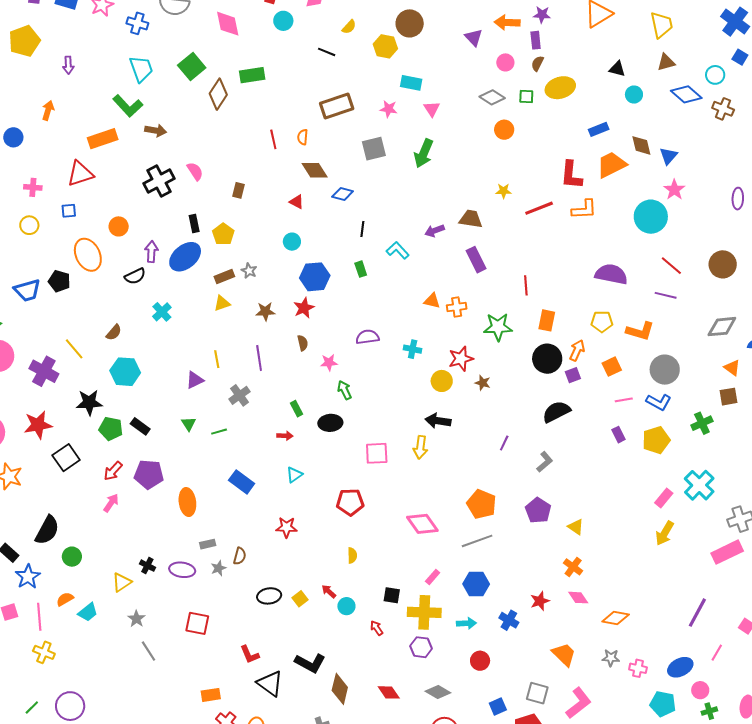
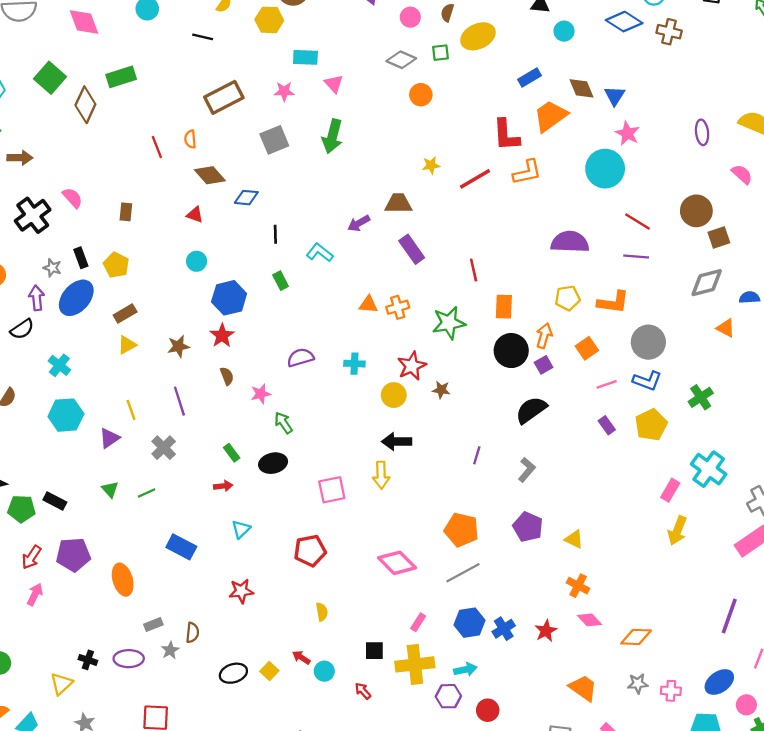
gray star: (249, 271) -> (52, 268), moved
cyan hexagon: (125, 372) -> (66, 415), moved
brown square: (728, 397) -> (719, 237), moved
blue cross: (509, 620) -> (504, 629), moved, turned 36
purple hexagon: (421, 647) -> (448, 696), moved

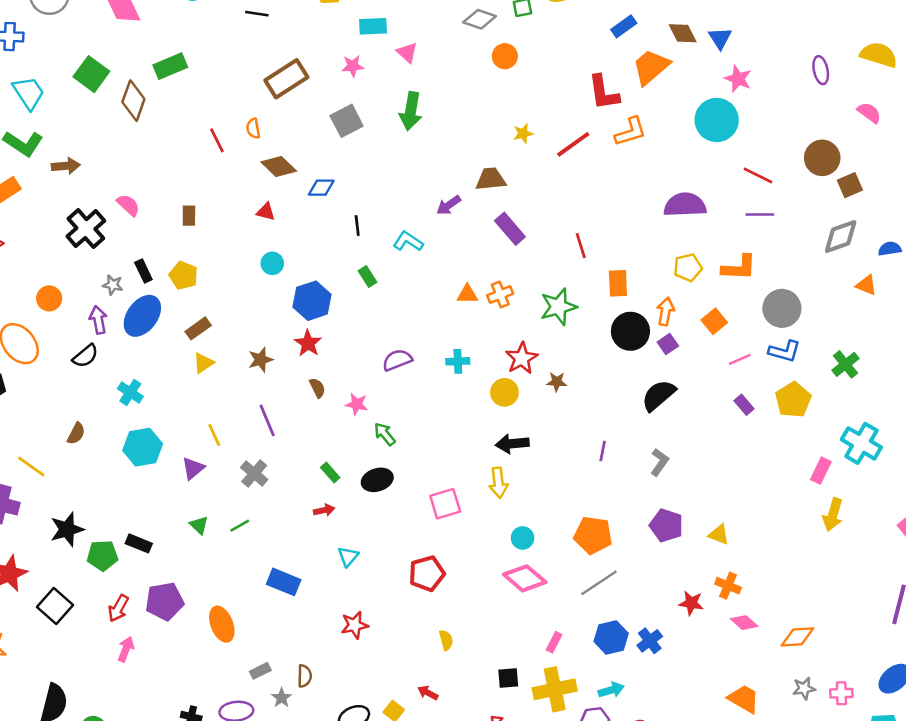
pink star: (261, 394) -> (357, 404), turned 30
red star: (546, 631) -> (691, 603), moved, turned -30
cyan circle: (324, 671) -> (523, 538), moved

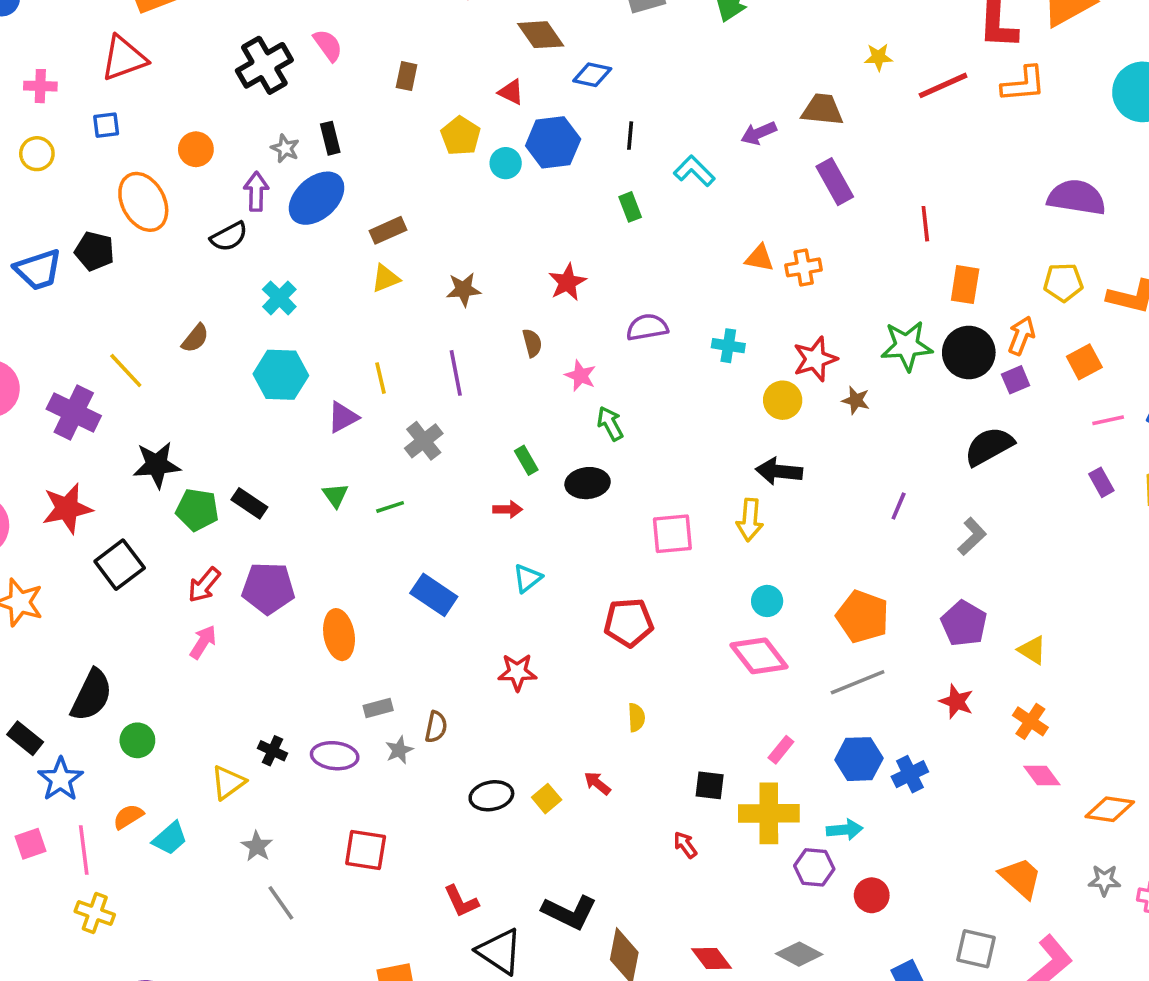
yellow pentagon: (184, 275) -> (461, 136), moved
blue hexagon: (312, 301) -> (553, 142), moved
green star: (558, 307) -> (907, 346), moved
red star: (308, 343) -> (567, 282), moved
red star: (691, 603) -> (956, 702), moved

